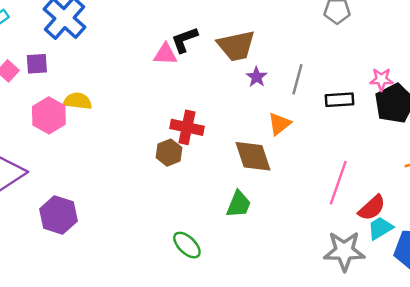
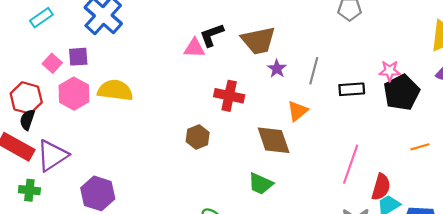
yellow semicircle: (78, 101) -> (115, 90), size x1.4
pink hexagon: (49, 115) -> (74, 94), moved
red cross: (187, 127) -> (229, 96), moved
green trapezoid: (239, 204) -> (261, 184), turned 92
red semicircle: (372, 208) -> (381, 187), turned -32

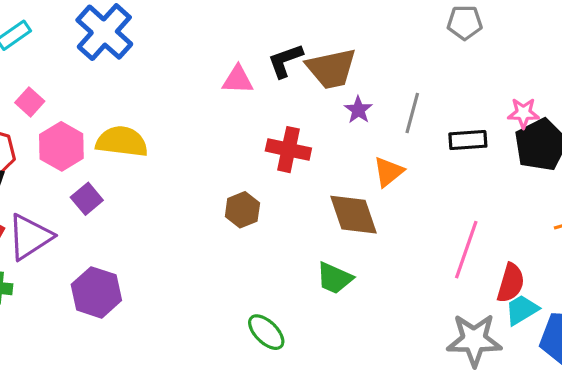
black L-shape: (212, 35) -> (285, 61), moved
purple square: (78, 57) -> (87, 199), moved, turned -36

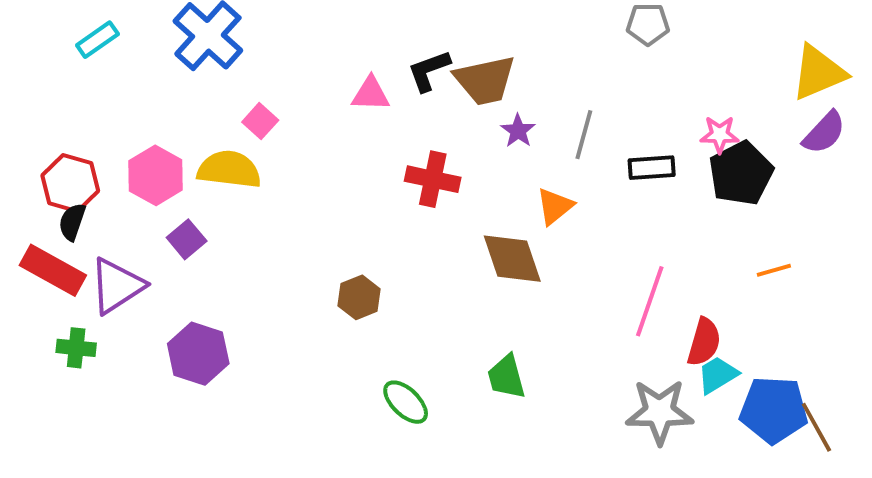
pink square: (30, 102) -> (260, 121), moved
brown hexagon: (242, 210) -> (359, 297), moved
green trapezoid: (334, 278) -> (506, 377), moved, turned 51

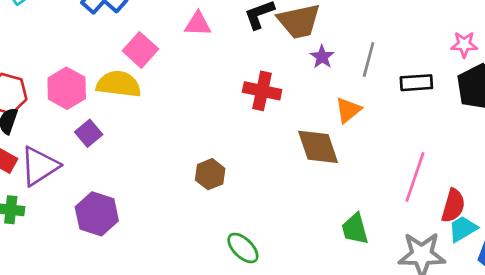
pink triangle: (371, 94) -> (198, 24), moved
pink square: (260, 121) -> (140, 50), size x1.4
pink star: (720, 135) -> (464, 44), moved
green trapezoid: (506, 377) -> (355, 229), moved

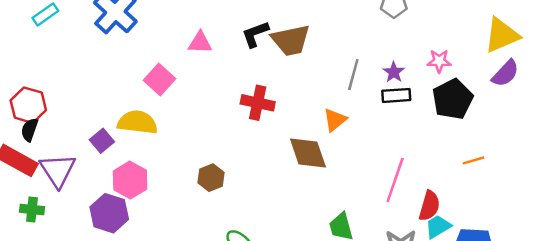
pink square: (140, 50) -> (160, 79), moved
purple star: (322, 57) -> (394, 72), moved
yellow semicircle: (119, 84) -> (137, 122), moved
pink hexagon: (67, 88) -> (130, 180), moved
purple triangle: (39, 166) -> (58, 170), turned -30

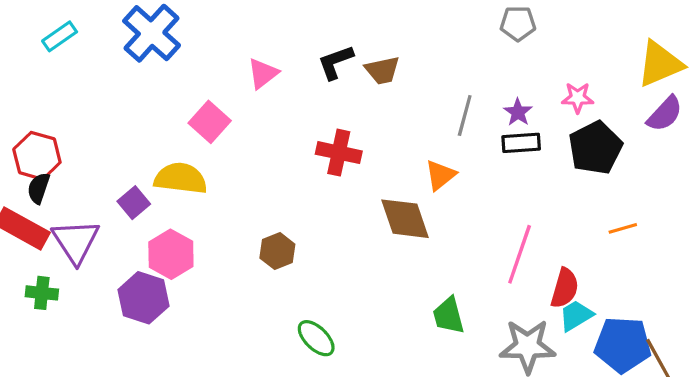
brown trapezoid: (291, 40) -> (382, 70), size x0.7
pink triangle: (200, 43) -> (263, 73), turned -40

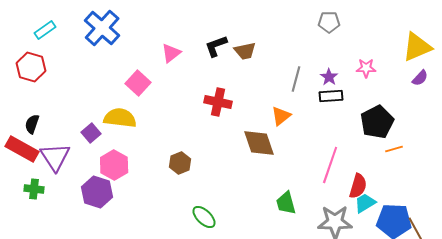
purple semicircle: (665, 114) -> (420, 78), size x0.7
black pentagon: (595, 148) -> (377, 122), moved
red hexagon: (37, 156) -> (31, 67), moved

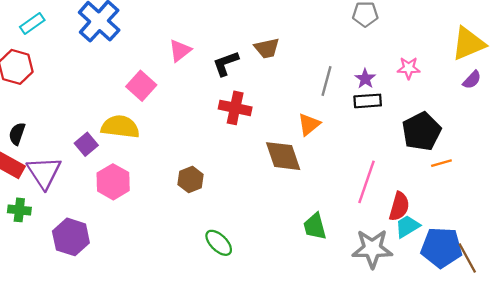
black L-shape: (216, 46) -> (226, 63), moved
purple hexagon: (97, 192) -> (71, 237), moved

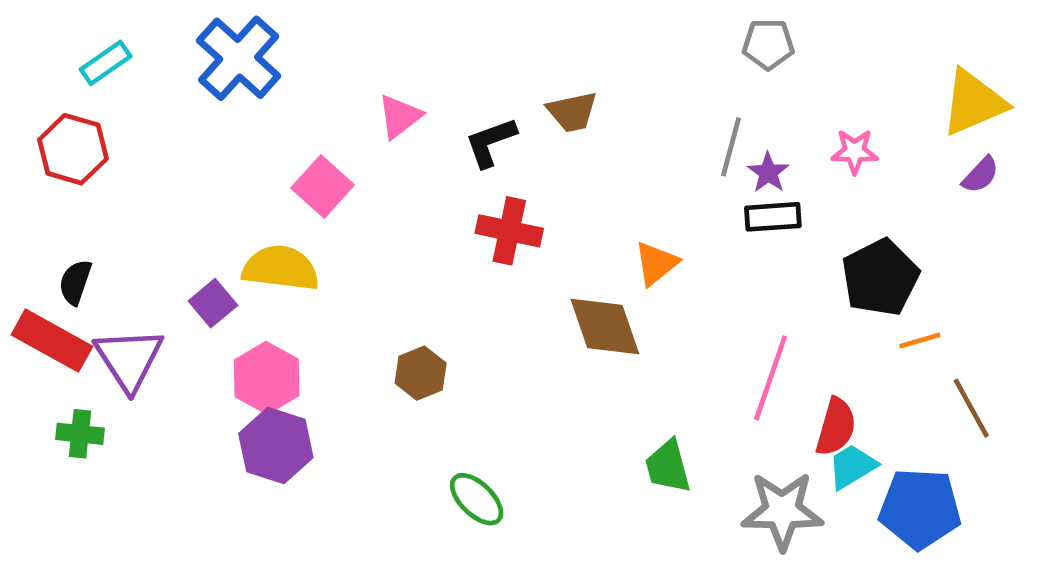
gray line: (327, 81) -> (731, 147), moved
purple hexagon: (71, 237) -> (276, 445), moved
brown line: (467, 258) -> (971, 408), moved

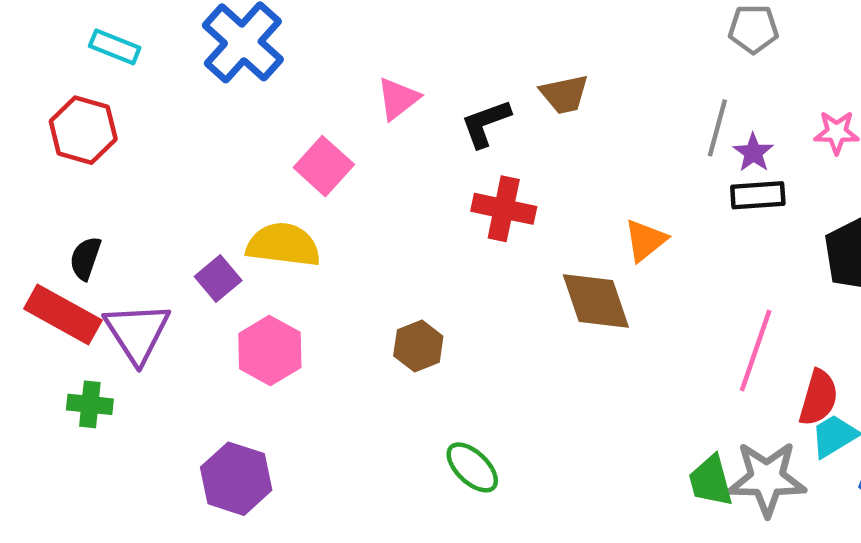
cyan rectangle: (106, 63) -> (115, 47), turned 57
purple hexagon: (276, 445) -> (236, 479), moved
green trapezoid: (668, 466) -> (711, 481), moved

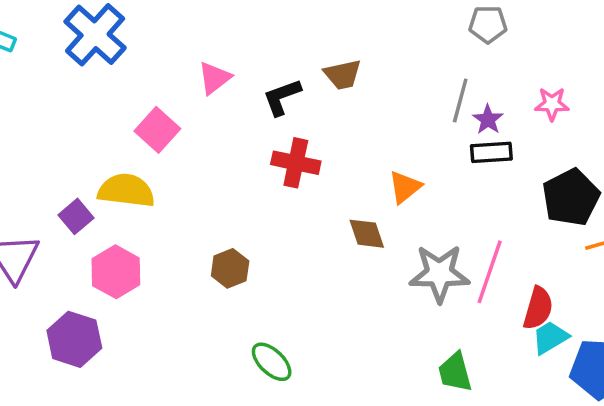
brown diamond: (596, 301) -> (367, 234), size x0.7
purple hexagon: (236, 479) -> (74, 339), moved
gray star: (767, 479) -> (439, 274), moved

